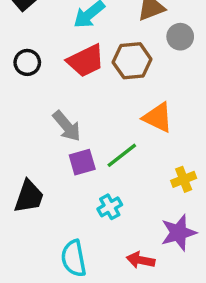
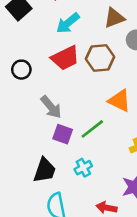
black circle: (27, 62) -> (21, 70), moved
purple square: (82, 162) -> (63, 134), turned 36
black trapezoid: (29, 197) -> (45, 170), moved

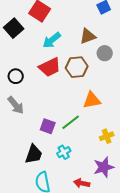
orange triangle: (119, 101) -> (92, 100), turned -36
gray arrow: (51, 107) -> (16, 105), moved

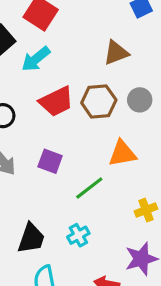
cyan arrow: (52, 40) -> (36, 59), moved
gray circle: (105, 53) -> (140, 100), moved
purple square: (48, 126) -> (50, 161), moved

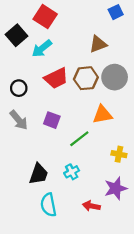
gray circle: (140, 100) -> (115, 77), size x1.5
yellow cross: (146, 210) -> (119, 154), turned 32

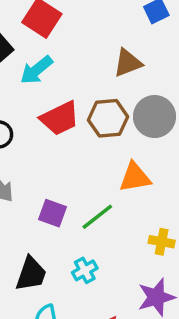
purple square: (52, 120) -> (53, 213), moved

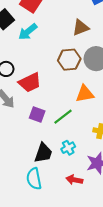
red trapezoid: (60, 118) -> (30, 82), moved
cyan cross: (85, 270) -> (68, 148), moved
black trapezoid: (31, 274) -> (43, 153), moved

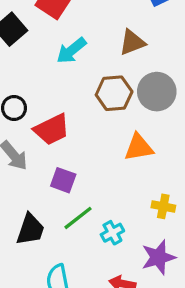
cyan arrow: (28, 32) -> (71, 51), moved
green line: (63, 117) -> (78, 218), moved
black trapezoid: (43, 153) -> (30, 229), moved

